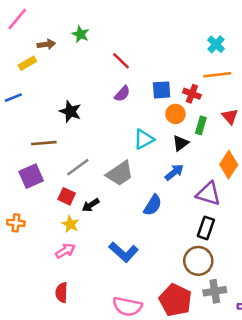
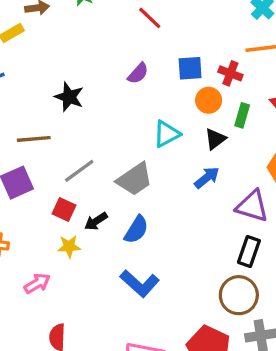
red line: (121, 61) -> (150, 18), moved
blue semicircle: (153, 205) -> (136, 230), moved
yellow star: (70, 224) -> (69, 246), turned -30
pink arrow: (65, 251) -> (37, 283), moved

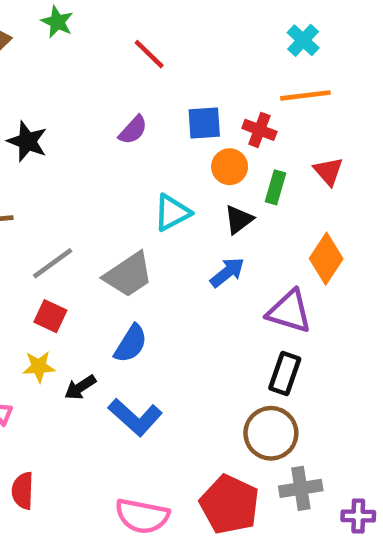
black star: (69, 97) -> (27, 141), moved
red square: (64, 209) -> (50, 316), moved
black arrow: (96, 221) -> (80, 387), moved

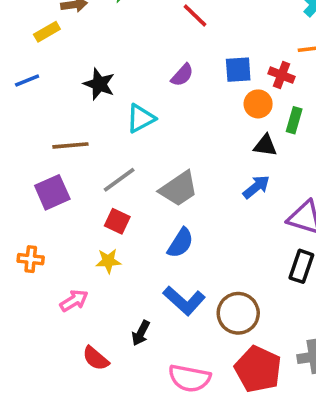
cyan triangle: (172, 213) -> (141, 118), moved
black triangle: (239, 220) -> (265, 145), turned 45
black arrow: (80, 387) -> (141, 333), moved, turned -30
brown circle: (271, 433) -> (238, 313), moved
red semicircle: (23, 491) -> (96, 358), turned -52

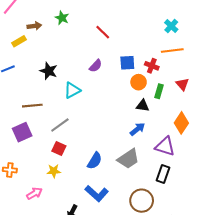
gray trapezoid: (179, 189) -> (128, 159), moved
brown circle: (238, 313) -> (142, 201), moved

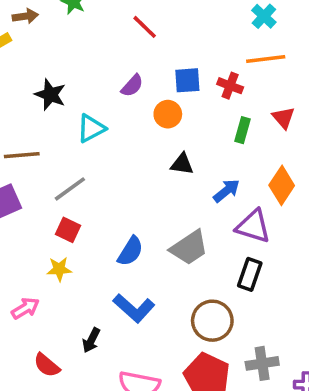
orange circle: (139, 82) -> (168, 114), moved
black triangle: (143, 106) -> (182, 164), moved
blue arrow: (138, 129) -> (227, 191), moved

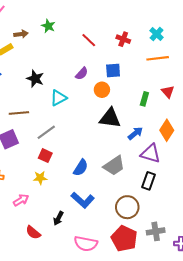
red cross: (230, 86) -> (123, 39), moved
black triangle: (182, 164) -> (110, 118), size x1.6

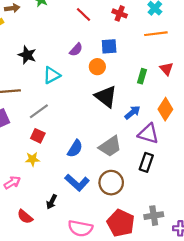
black triangle: (110, 118) -> (106, 96), turned 30
brown circle: (127, 207) -> (111, 183), moved

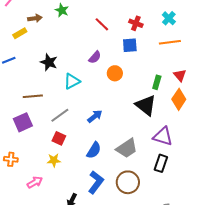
blue square: (109, 46) -> (130, 45), moved
black triangle: (106, 96) -> (146, 105), moved
orange diamond: (165, 109) -> (179, 99), moved
blue arrow: (132, 112) -> (95, 116), moved
blue L-shape: (77, 183) -> (96, 182), turned -95

